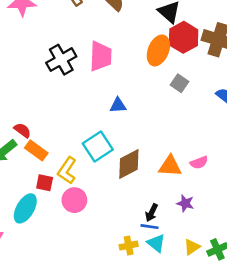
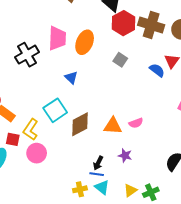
orange ellipse: (158, 50) -> (85, 42), moved
black cross: (61, 60) -> (27, 55), moved
blue triangle: (118, 105) -> (71, 78), turned 48

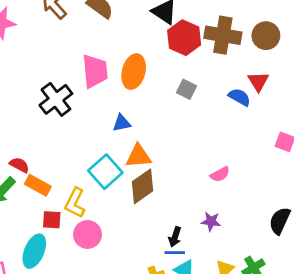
blue triangle: (71, 78) -> (122, 123), turned -48
orange triangle: (113, 126) -> (138, 156), moved

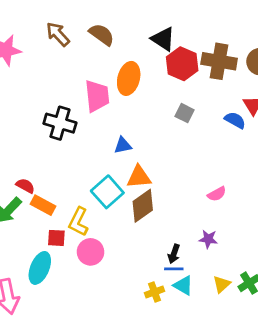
orange ellipse: (134, 72) -> (129, 78), moved
black cross: (56, 99) -> (60, 123), turned -36

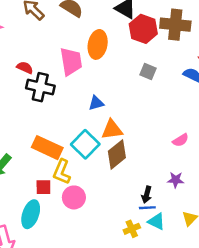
red semicircle: (25, 186) -> (25, 68), moved
orange rectangle: (43, 205) -> (47, 148), moved, size x1.4

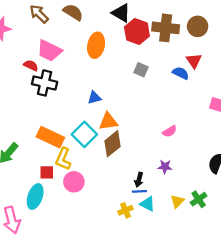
pink trapezoid: (71, 61) -> (49, 51), moved, turned 125

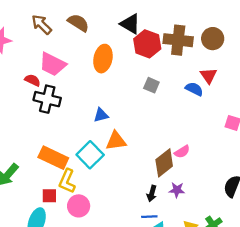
brown diamond: (113, 144) -> (164, 163), moved
black arrow: (139, 180) -> (152, 193), moved

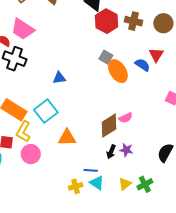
brown cross: (178, 40) -> (134, 21), size x0.7
orange ellipse: (103, 59) -> (118, 71), moved, turned -50
orange triangle: (116, 141) -> (67, 138), moved
purple star: (177, 190) -> (126, 150), moved
black arrow: (152, 193) -> (111, 152), moved

